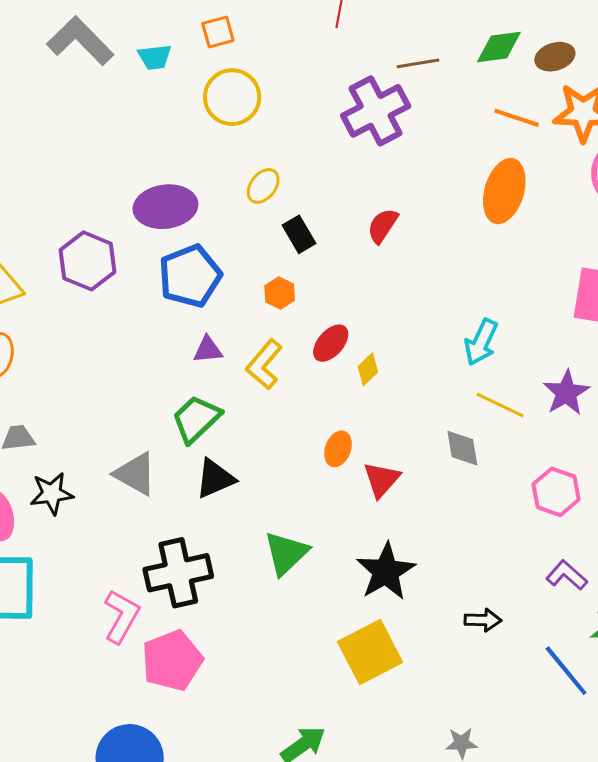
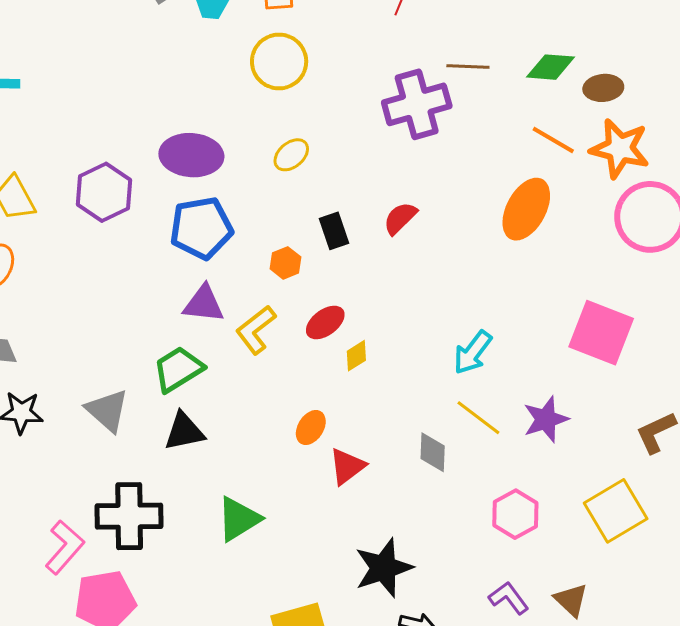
black rectangle: (299, 234) -> (334, 231), moved
purple triangle: (208, 350) -> (204, 304), size x1.4
black star: (386, 571) -> (384, 568), moved

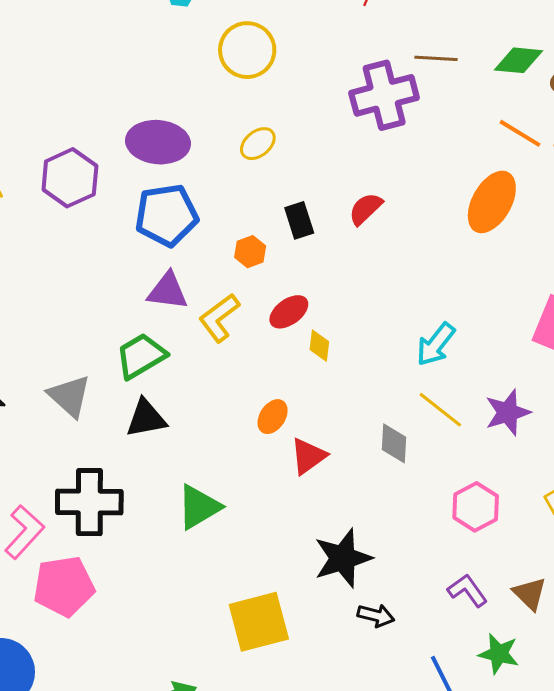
yellow diamond: (356, 356) -> (319, 346), turned -52

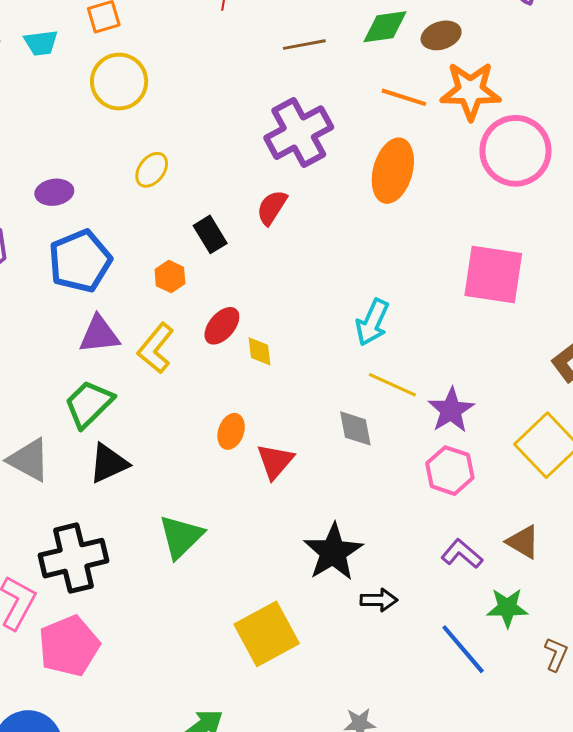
purple cross: (384, 95) -> (299, 133), moved
purple ellipse: (158, 142) -> (54, 192), size x0.6
purple star: (508, 412) -> (451, 410), moved

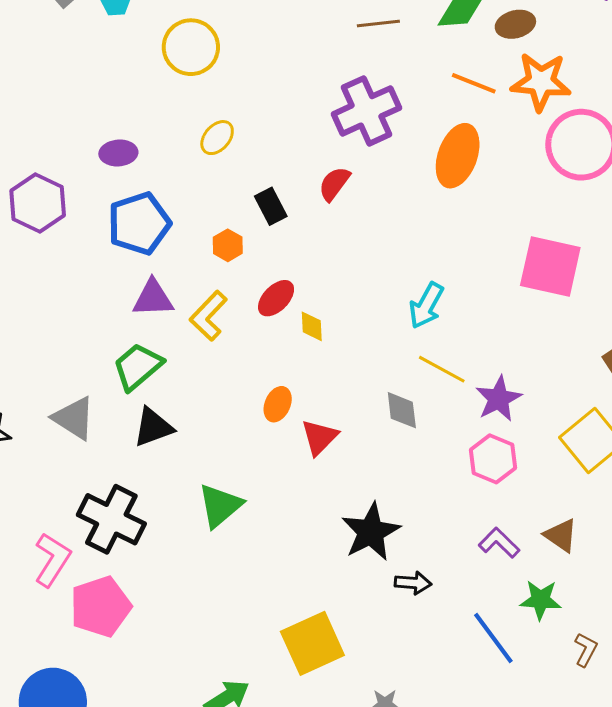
black cross: (73, 558) -> (111, 519), turned 36
yellow square: (267, 634) -> (312, 643), moved

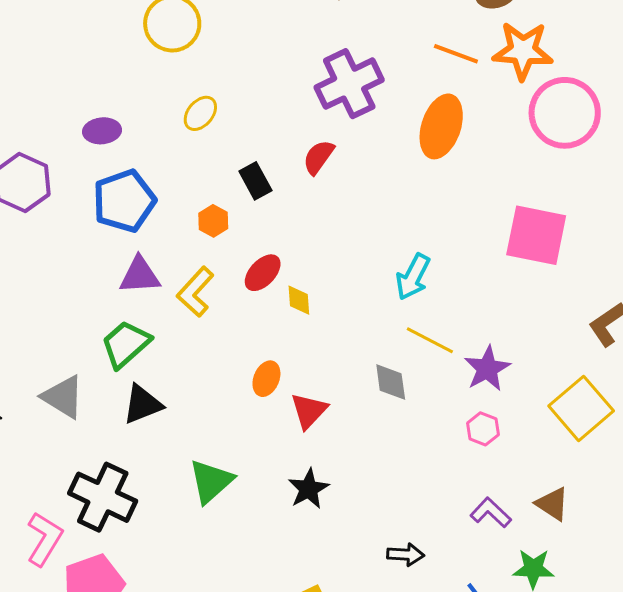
pink hexagon: (493, 459) -> (483, 429), size x0.7
black star: (371, 532) -> (308, 489), moved, size x0.7

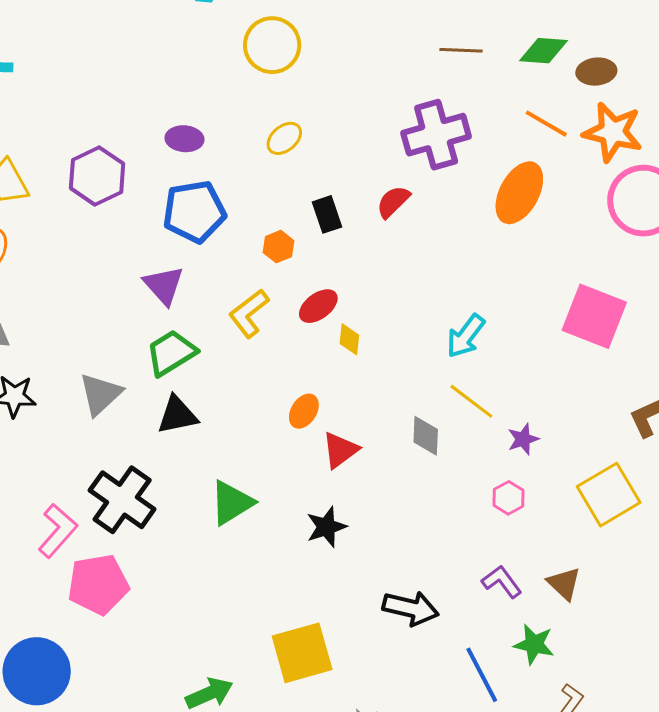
purple triangle: (140, 275) -> (164, 285), moved, turned 42
purple star: (487, 369) -> (523, 439), size x0.7
gray triangle: (63, 397) -> (100, 394), turned 36
black arrow: (406, 555) -> (411, 608), size x1.5

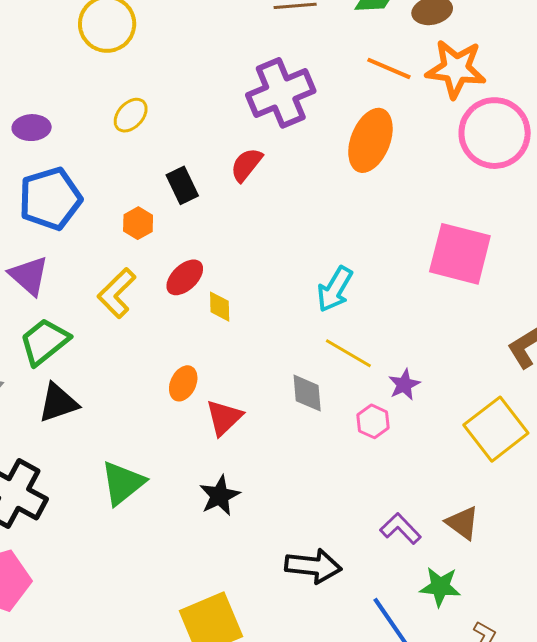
pink hexagon: (508, 498) -> (373, 421), moved

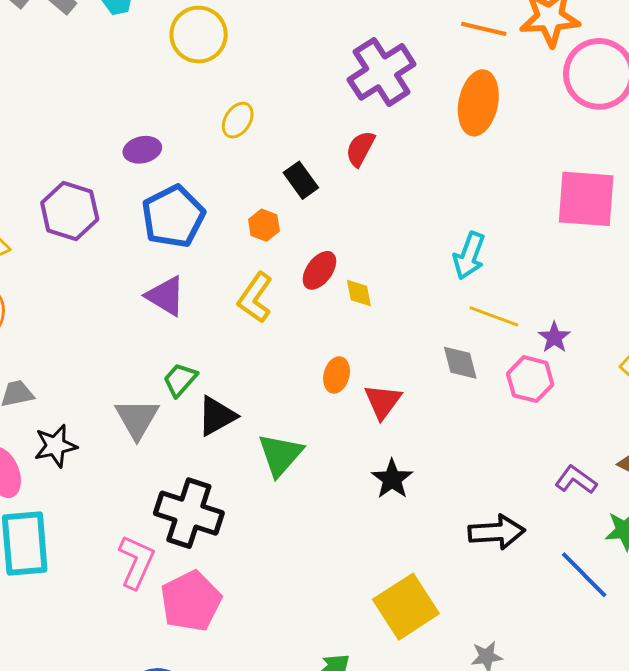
green trapezoid: (44, 342) -> (180, 380), moved, size x0.7
pink hexagon: (373, 421) -> (530, 379), size x1.4
green triangle: (123, 483) -> (280, 455), moved

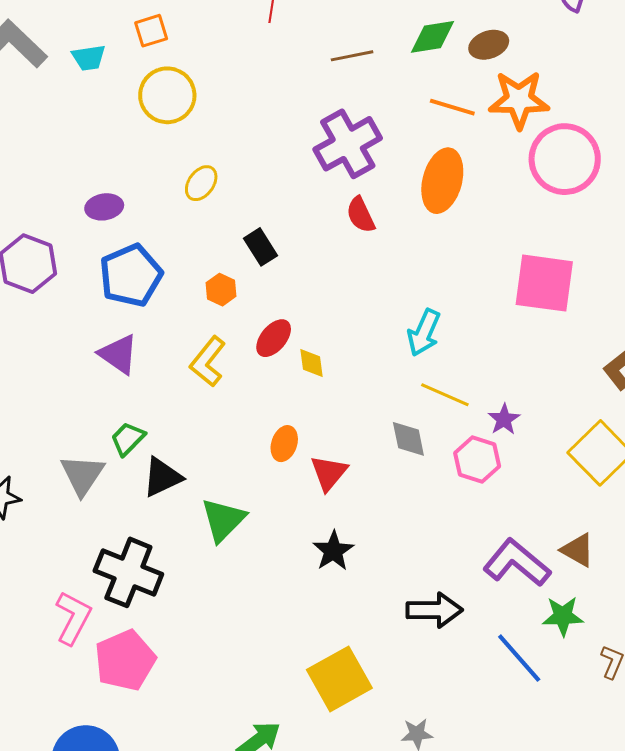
red semicircle: (360, 149) -> (361, 215), moved, turned -57
purple L-shape: (576, 480) -> (517, 563), size x1.6

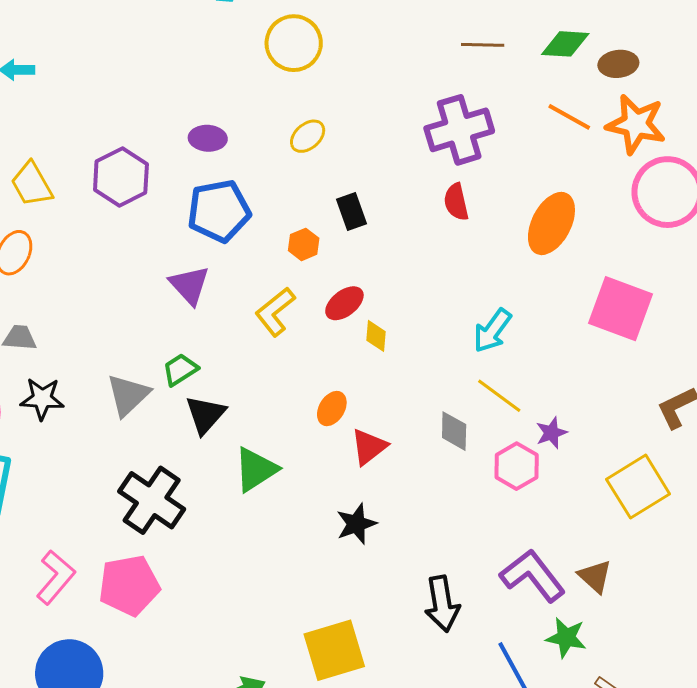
orange ellipse: (442, 181) -> (551, 223), moved
black triangle: (162, 477) -> (205, 415), turned -36
black arrow: (434, 610) -> (442, 604), turned 68
pink L-shape: (73, 618) -> (56, 577), moved

